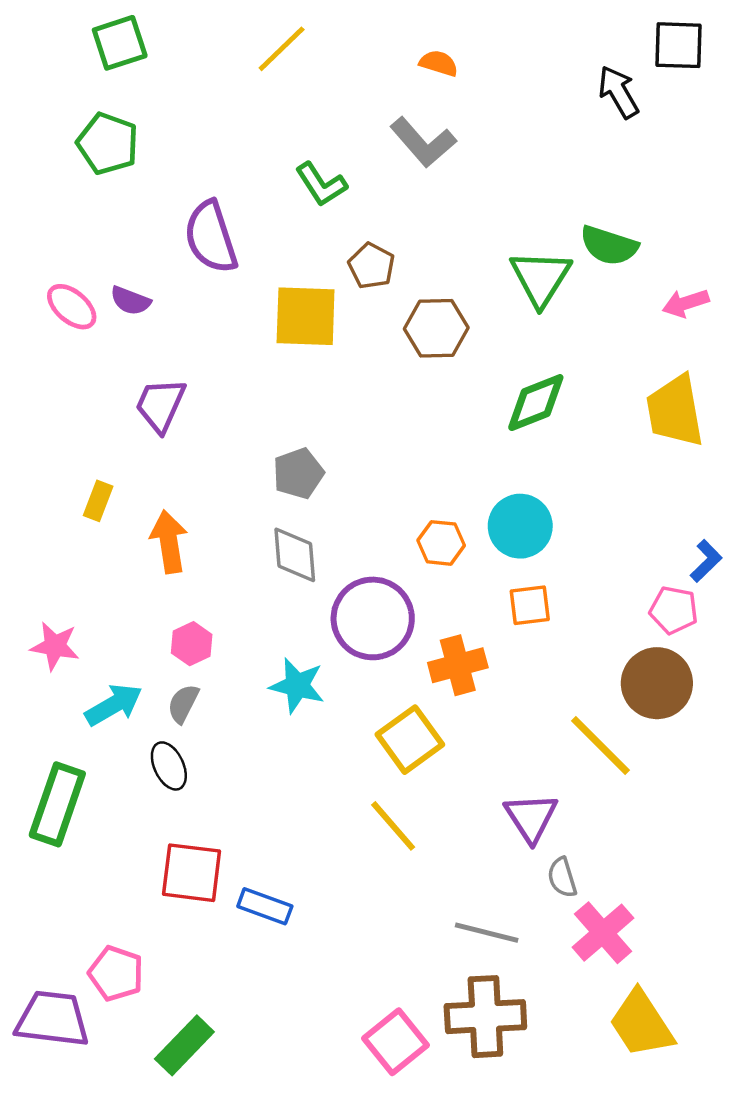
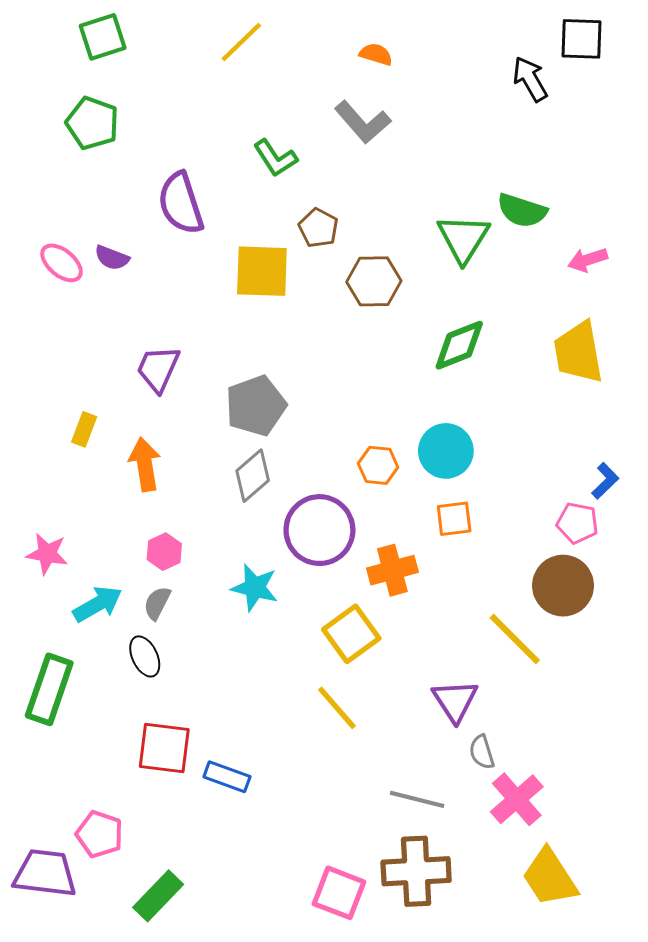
purple trapezoid: (160, 405) -> (158, 369), moved
gray pentagon: (298, 473) -> (256, 406), size x1.4
gray diamond: (295, 555) -> (253, 476), turned 54
pink square: (395, 1042) -> (339, 893), turned -30

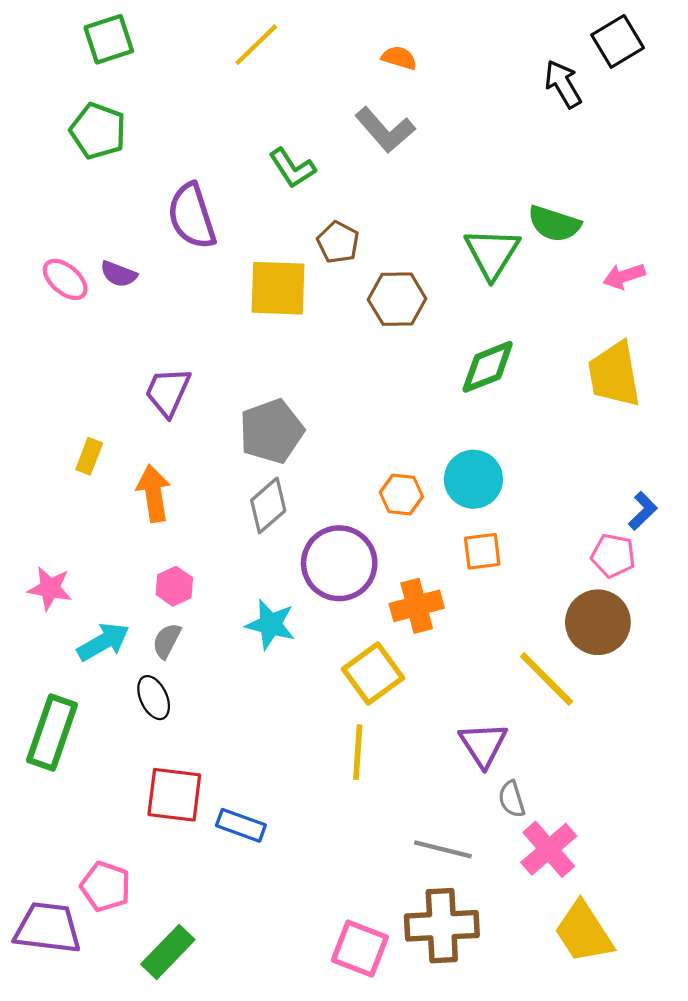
black square: (581, 39) -> (618, 41), turned -33
yellow line: (337, 708) -> (358, 752), turned 45

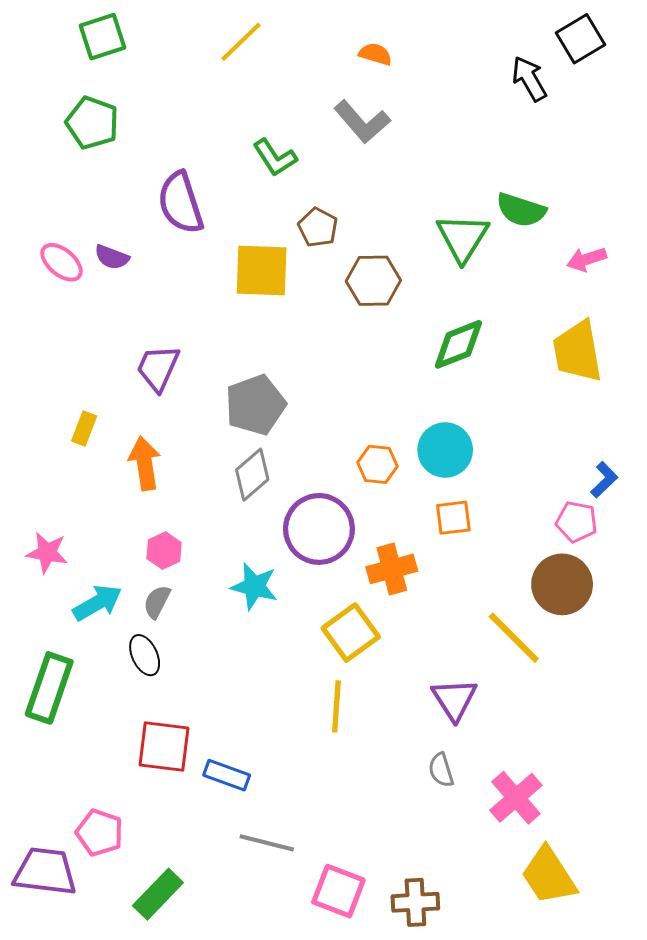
gray semicircle: (512, 799) -> (441, 770), moved
gray line: (443, 849) -> (267, 843), moved
brown cross: (442, 926) -> (415, 902), moved, size x0.7

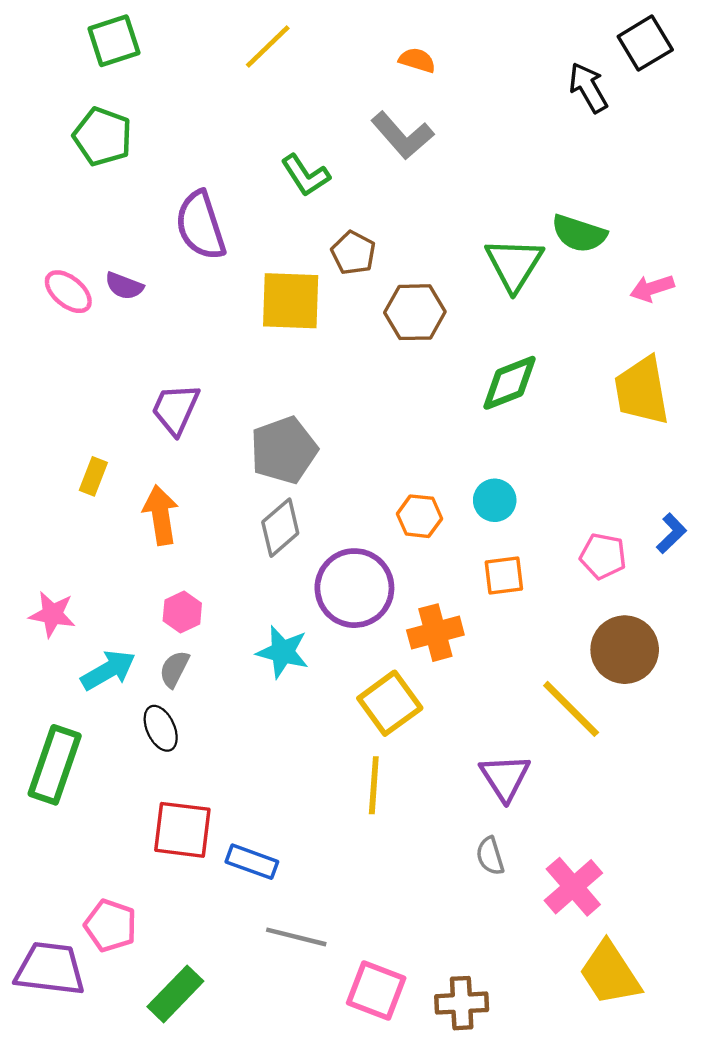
cyan circle: (445, 450) -> (495, 500), size x0.7
pink pentagon: (576, 522) -> (603, 556), moved

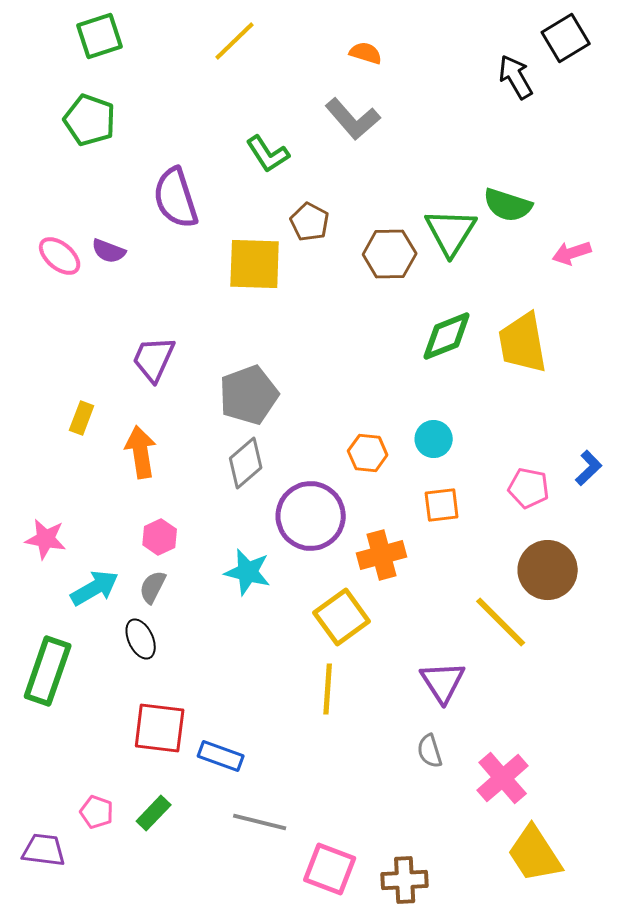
brown hexagon: (415, 312) -> (390, 254), moved
yellow trapezoid: (642, 391) -> (523, 343), moved
pink pentagon: (110, 926) -> (97, 812), size x0.7
purple trapezoid: (50, 969) -> (44, 850), size x0.7
green rectangle: (175, 994) -> (154, 813), moved, size x0.7

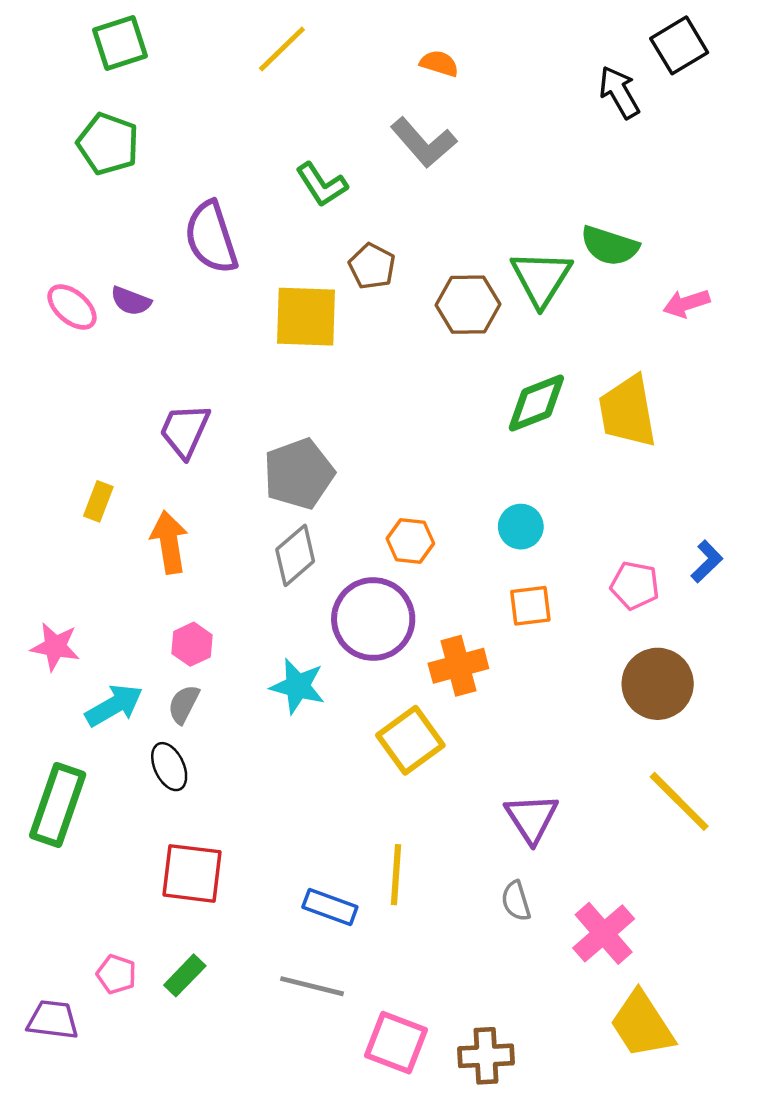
orange hexagon: (368, 453) -> (410, 541), moved
yellow line: (501, 622) -> (679, 801), moved
yellow line: (328, 689) -> (396, 875), moved
blue rectangle: (221, 756) -> (330, 907), moved

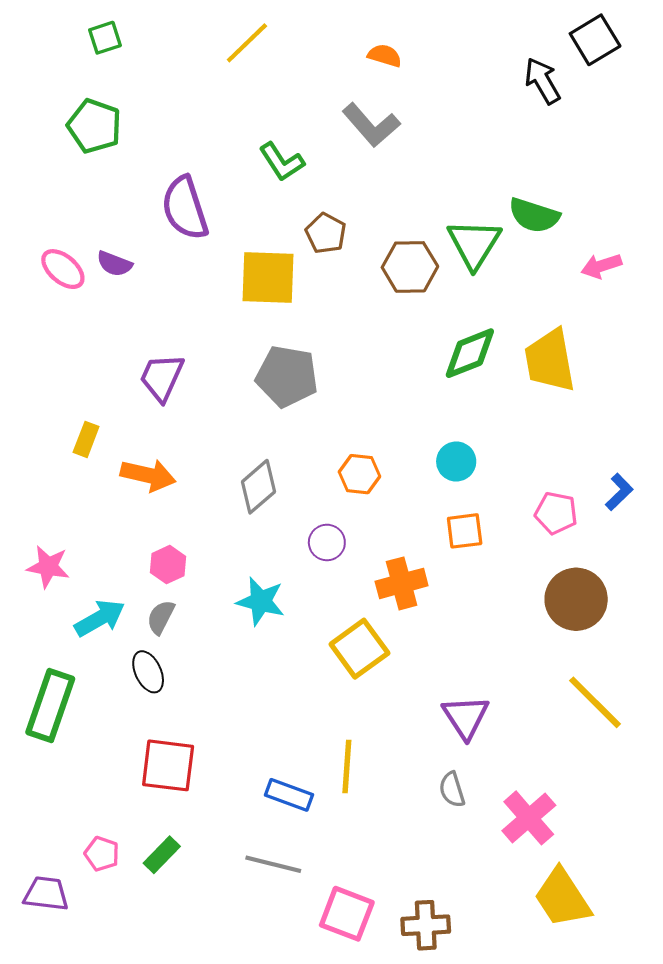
green square: (120, 43) -> (105, 38), size x0.7
gray pentagon: (299, 474) -> (287, 376), moved, turned 30
orange arrow: (169, 542) -> (148, 475), turned 112
purple circle: (373, 619) -> (327, 542), size x0.5

